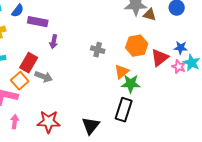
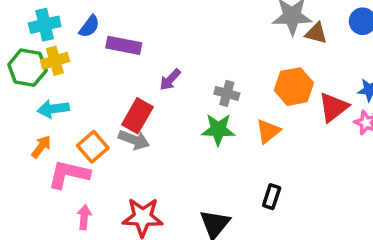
purple arrow: (54, 42) -> (170, 80), moved, turned 32
red rectangle: (29, 63) -> (137, 116), moved
green star: (131, 84) -> (218, 130), moved
black rectangle: (124, 110) -> (272, 197), size x0.6

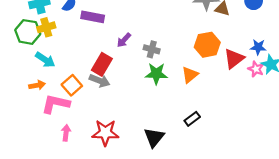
gray cross: (227, 93) -> (152, 49), moved
cyan arrow: (53, 109) -> (45, 60), turned -138
orange arrow: (41, 147) -> (37, 85), turned 42
black rectangle: (272, 197) -> (192, 119), turned 35

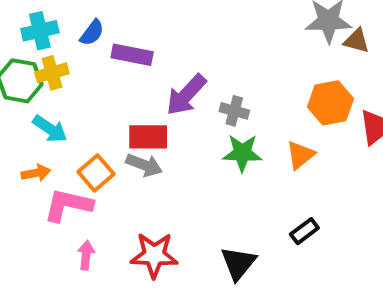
purple arrow: (124, 40) -> (186, 95), size x1.6
red rectangle: (102, 64) -> (148, 137), turned 60

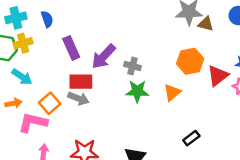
blue semicircle: (92, 33) -> (47, 19), turned -56
purple rectangle: (132, 55) -> (71, 48), moved, turned 55
black rectangle: (304, 231) -> (191, 138), moved

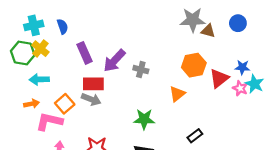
yellow cross: (23, 43) -> (40, 49), turned -35
cyan arrow: (22, 77) -> (39, 79), turned 144
green star: (137, 91) -> (144, 119), moved

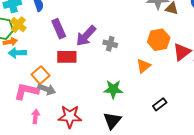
gray arrow: (91, 99) -> (47, 89), moved
orange arrow: (32, 104) -> (10, 42), moved

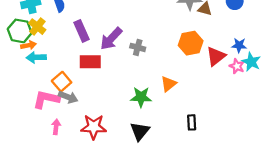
orange triangle: (144, 66) -> (169, 84), moved
black rectangle: (160, 104) -> (192, 122), moved, turned -56

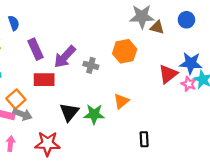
orange hexagon: (191, 43) -> (125, 51), moved
blue star: (239, 45) -> (191, 63), size x1.5
black triangle: (140, 131) -> (69, 112), moved

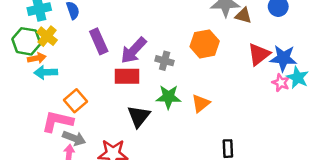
red triangle: (168, 74) -> (259, 54), moved
red rectangle: (44, 80) -> (127, 76), moved
gray arrow: (22, 114) -> (74, 138), moved
green star: (94, 114) -> (168, 97), moved

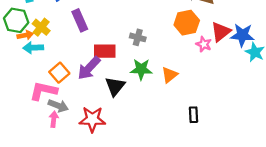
yellow cross: (47, 36) -> (41, 27), moved
orange hexagon: (205, 44) -> (187, 23), moved
purple arrow: (134, 50) -> (89, 68), moved
pink star: (281, 83) -> (204, 44), moved

